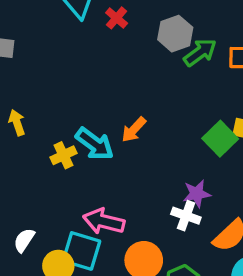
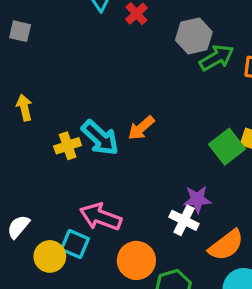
cyan square: (81, 251) -> (75, 244), size x0.7

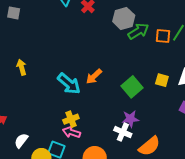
gray square: (20, 31) -> (14, 13), moved
yellow cross: (68, 146) -> (71, 119), moved
green square: (227, 147) -> (132, 87), moved
pink arrow: (101, 217) -> (71, 132), size x0.7

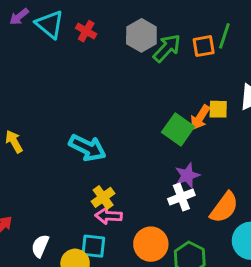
orange arrow: (94, 76) -> (200, 118), moved
white cross: (123, 132) -> (181, 197), turned -30

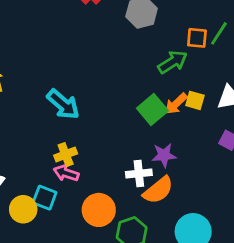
green arrow: (167, 48) -> (173, 62), moved
purple star: (187, 176) -> (164, 155), moved
orange semicircle: (224, 207) -> (158, 190), moved

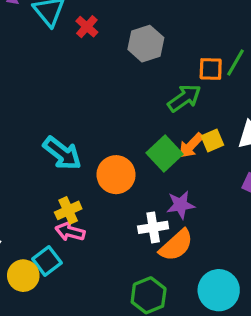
yellow square: (195, 100) -> (212, 140), turned -36
cyan square: (45, 198) -> (47, 261), turned 35
orange circle: (99, 210) -> (116, 175), moved

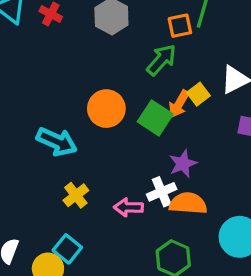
orange circle: (116, 175) -> (106, 109), moved
pink arrow: (70, 232) -> (129, 207), moved
orange semicircle: (176, 245) -> (188, 203), turned -120

